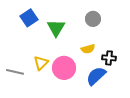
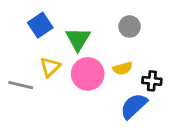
yellow triangle: (41, 63) -> (50, 67), moved
pink circle: (64, 68) -> (88, 74), moved
gray line: (15, 72) -> (21, 85), moved

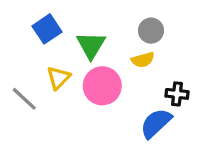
yellow semicircle: (123, 68) -> (143, 60), moved
gray line: (21, 85) -> (24, 99), turned 30

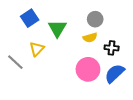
pink circle: (102, 86) -> (88, 69), moved
black cross: (177, 94) -> (112, 48), moved
blue semicircle: (156, 123) -> (115, 73), moved

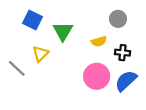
blue square: (30, 18) -> (32, 20), turned -30
gray circle: (95, 19) -> (118, 19), moved

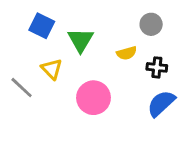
yellow triangle: (40, 54) -> (52, 69), turned -30
pink circle: (97, 76) -> (94, 98), moved

